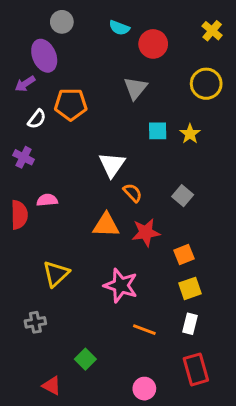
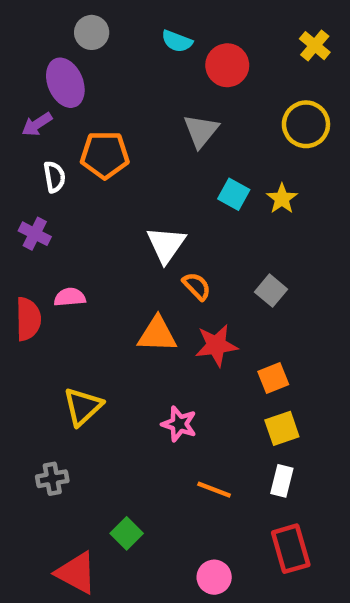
white semicircle: (37, 119) -> (54, 177), turned -48
cyan square: (158, 131) -> (234, 194), turned 30
pink star: (121, 285) -> (179, 424), size x0.7
red triangle: (52, 386) -> (76, 573), size x1.5

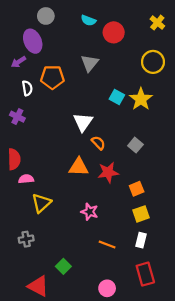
gray triangle: (201, 131) -> (90, 63), moved
yellow star: (282, 199) -> (141, 99), size x1.5
pink semicircle: (70, 297) -> (26, 179), moved

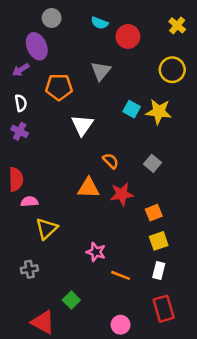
white semicircle: (27, 88) -> (21, 103), moved
yellow star: (141, 99) -> (159, 112), turned -30
white triangle: (83, 122) -> (82, 125), moved
pink star: (90, 212) -> (96, 252), moved

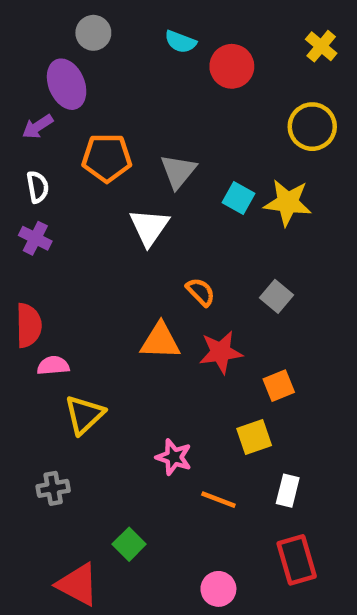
gray triangle: (101, 71) -> (178, 171), moved
yellow square: (159, 241) -> (254, 437), moved

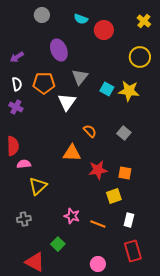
purple ellipse: (67, 84) -> (59, 50), moved
orange pentagon: (107, 158) -> (44, 83), moved
red star: (221, 352) -> (98, 170), moved
orange square: (279, 386) -> (125, 173), turned 32
pink star: (174, 457) -> (72, 216), moved

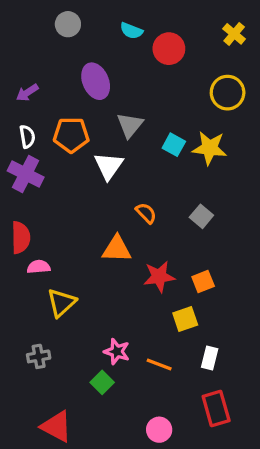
purple cross: (16, 107) -> (26, 174), size x1.5
orange square: (125, 173) -> (203, 281), turned -32
green square: (58, 244) -> (102, 382), moved

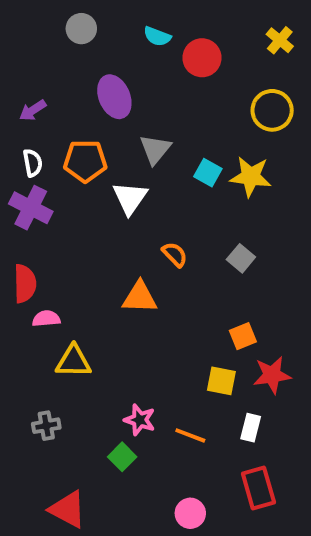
red star: (159, 277) -> (272, 375), moved
yellow triangle: (61, 303) -> (74, 361), turned 44
yellow square: (185, 319) -> (221, 381), turned 30

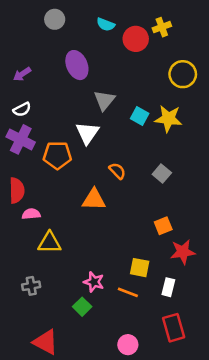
yellow cross: (280, 40) -> (162, 27), moved, turned 30
orange pentagon: (85, 161) -> (57, 155), moved
white semicircle: (33, 163) -> (22, 109), turned 72
yellow square: (221, 381) -> (140, 268), moved

